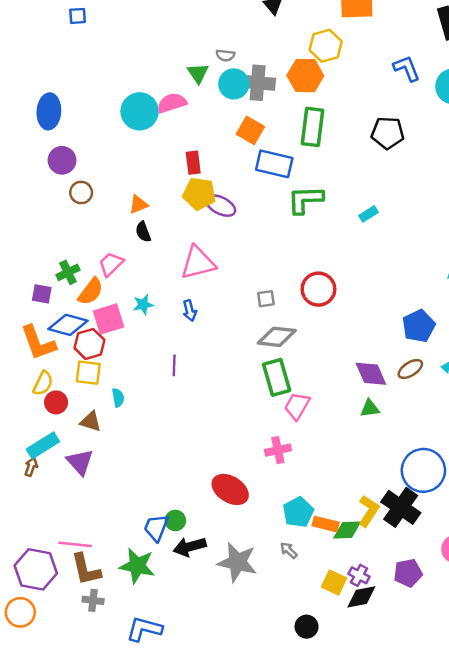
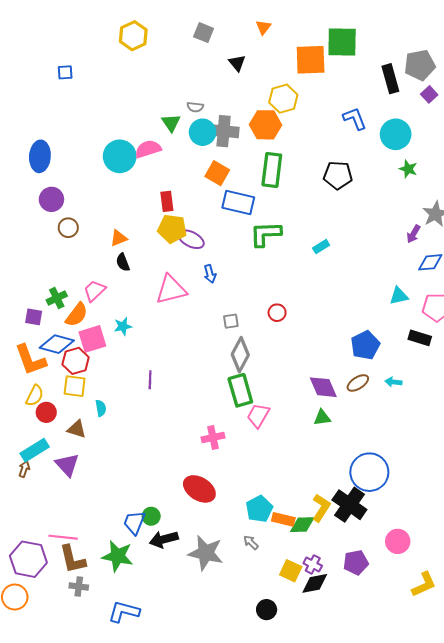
red circle: (318, 289) -> (277, 313), size x0.6
blue arrow: (190, 311) -> (210, 274), moved
gray diamond: (277, 337) -> (240, 355), turned -68
pink cross: (278, 450) -> (213, 438), moved

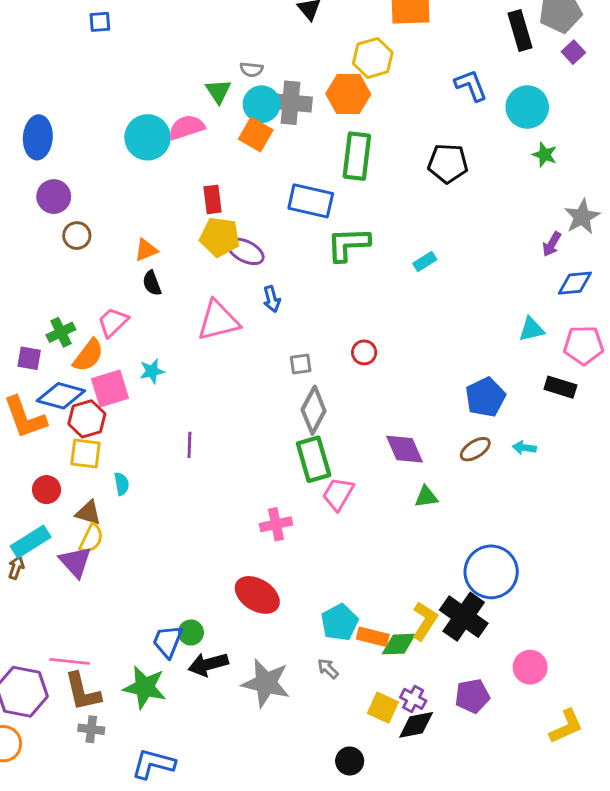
blue square: (65, 72) -> (100, 22), moved
orange square: (217, 173) -> (256, 134), moved
purple diamond: (323, 387) -> (405, 449), moved
yellow semicircle: (35, 396) -> (91, 539), moved

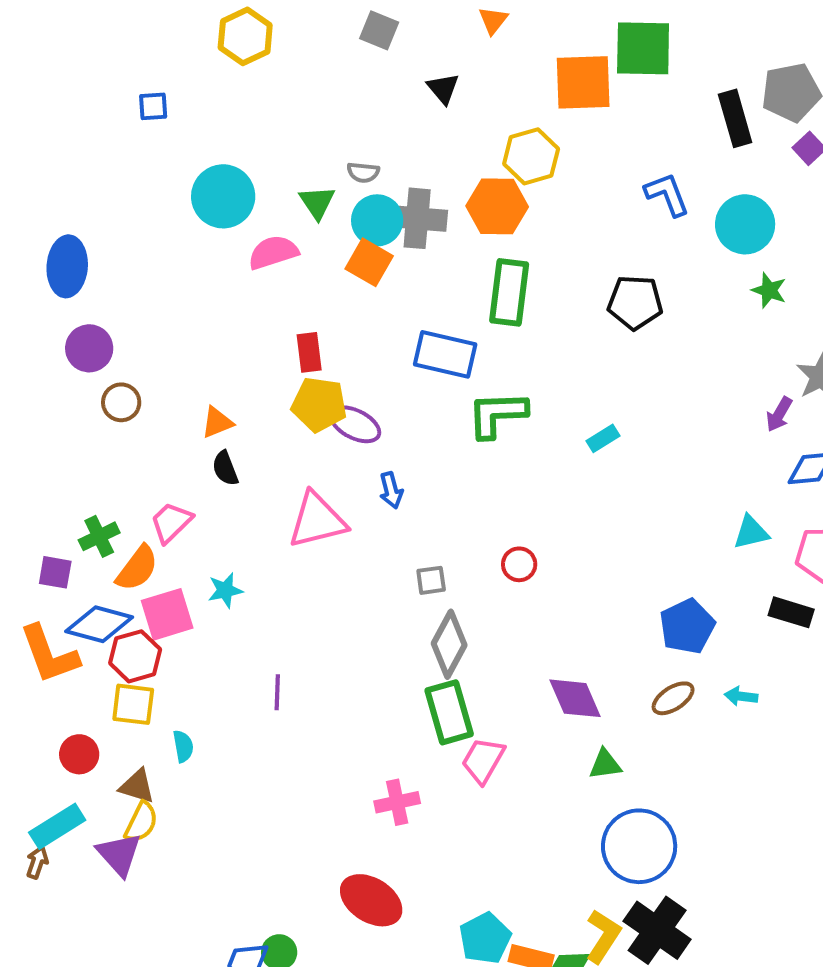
cyan circle: (148, 137) -> (223, 196), moved
blue circle: (491, 572) -> (639, 846), moved

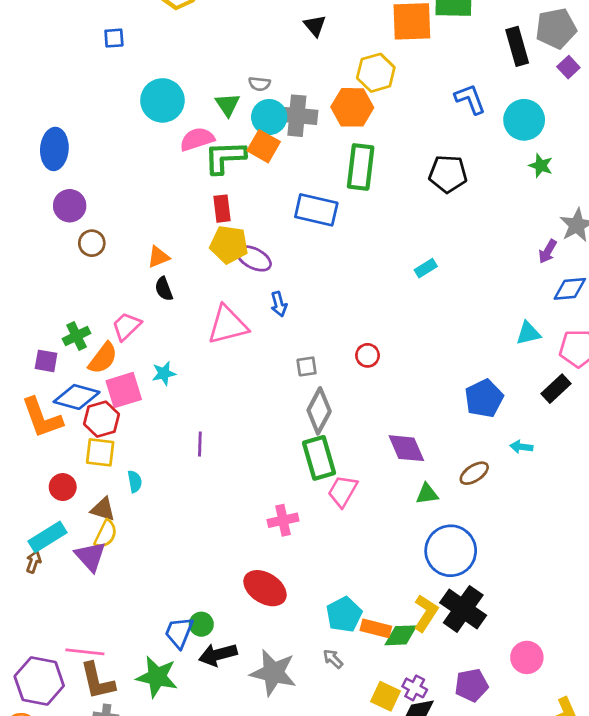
green L-shape: (497, 414) -> (225, 157), moved
black rectangle: (791, 612) -> (556, 389), turned -60
brown ellipse: (673, 698) -> (474, 473), moved

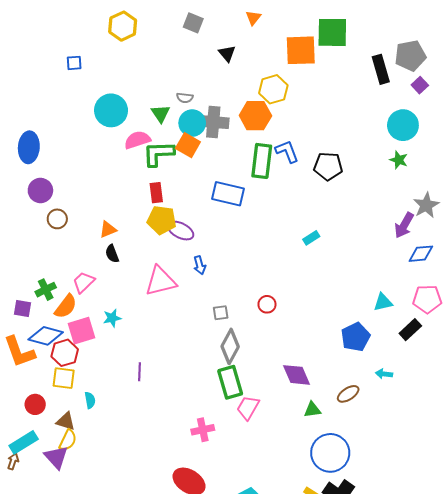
blue L-shape: (470, 99) -> (287, 151), moved
cyan circle: (524, 120) -> (403, 125), moved
purple arrow: (548, 251) -> (404, 225), size x1.4
cyan triangle: (528, 333) -> (383, 302), moved

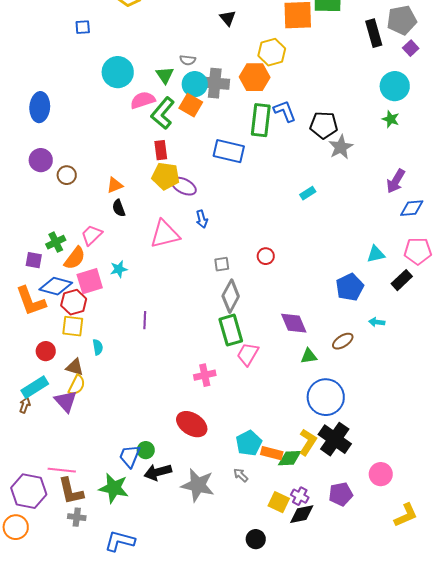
green L-shape: (158, 154) -> (163, 113), turned -48
purple circle: (40, 190) -> (41, 160), moved
gray star: (426, 205) -> (341, 147), moved

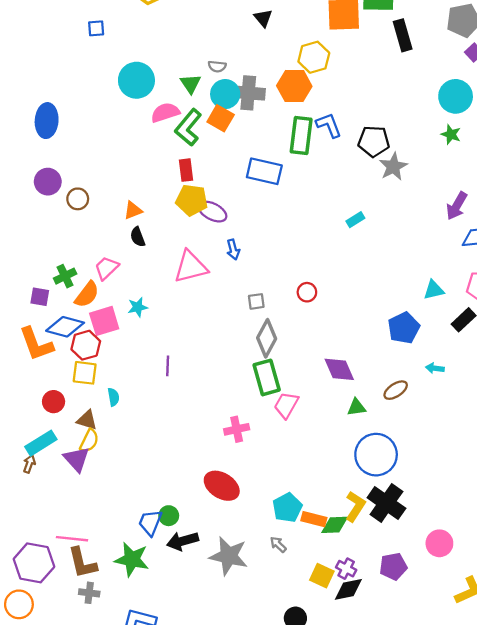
black rectangle: (374, 33) -> (403, 35), moved

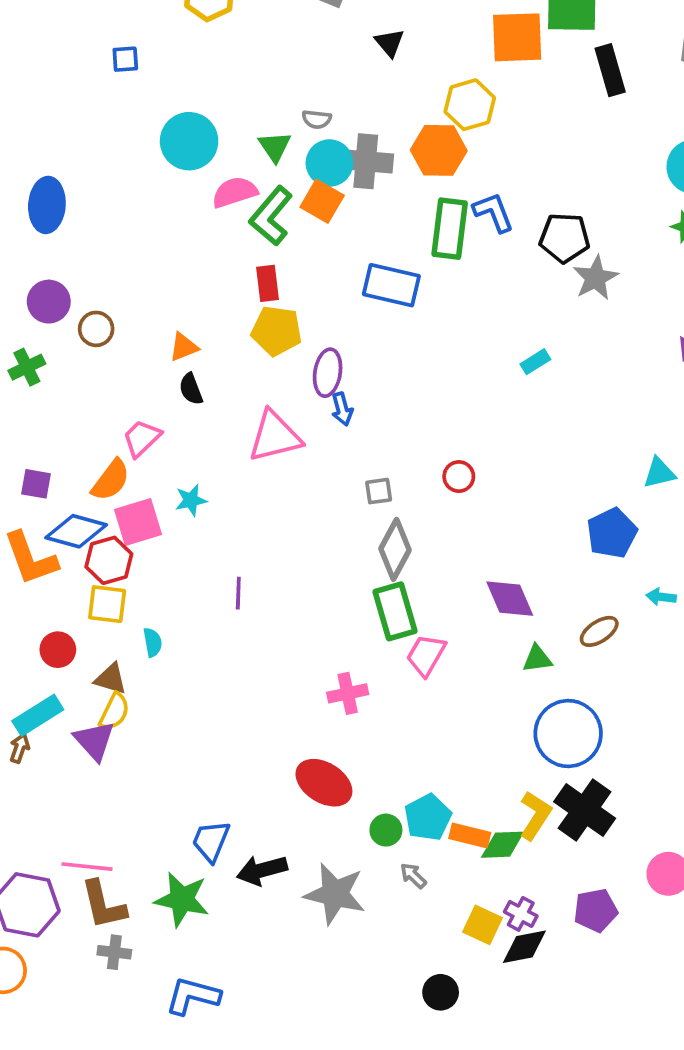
purple ellipse: (212, 212) -> (328, 373), moved, turned 72
green cross: (65, 276) -> (27, 367), moved
green circle: (169, 516) -> (386, 830), moved

